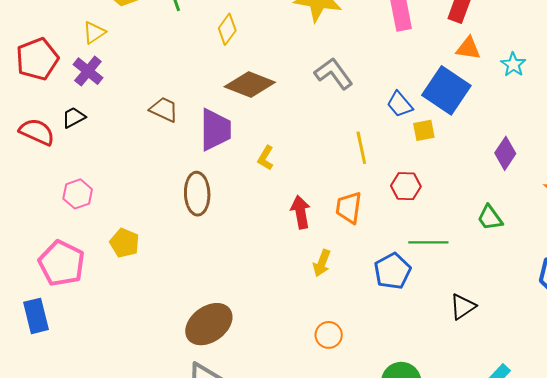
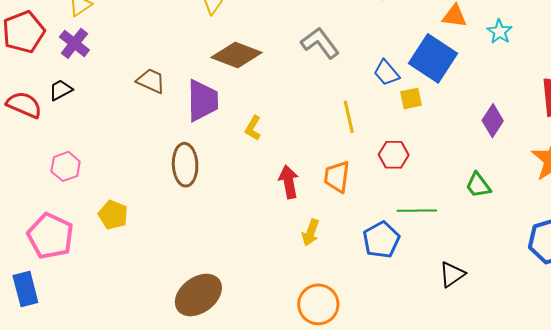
orange circle: (329, 335) -> (318, 304), size x1.5

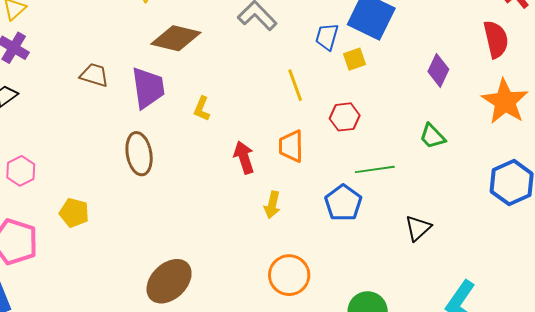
blue trapezoid: (386, 73) -> (327, 37), turned 64

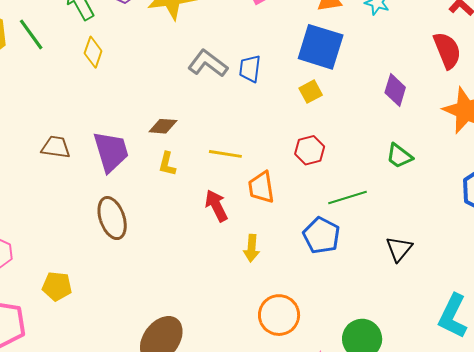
blue trapezoid: (327, 37) -> (250, 69), moved
brown diamond: (176, 38) -> (163, 126), moved, size x0.6
yellow line: (295, 85) -> (225, 154), moved, turned -52

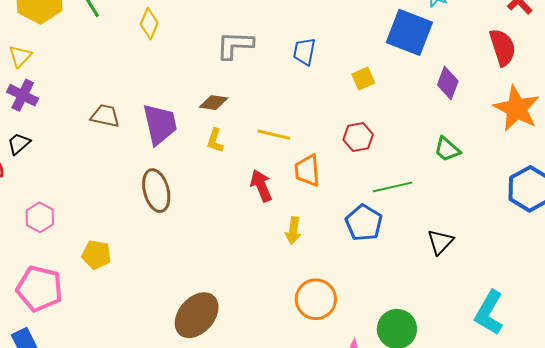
blue square: (321, 47) -> (409, 32), moved
gray L-shape: (208, 63) -> (235, 45), moved, turned -39

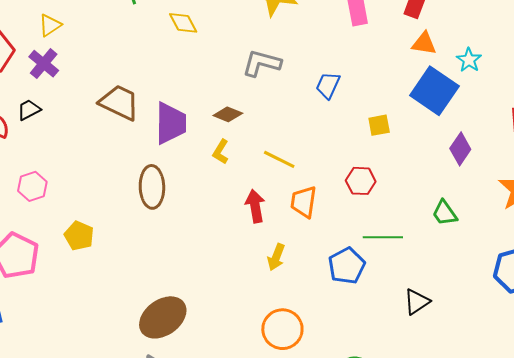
yellow diamond: (149, 24) -> (183, 23), turned -64
brown trapezoid: (105, 116) -> (119, 102), size x1.4

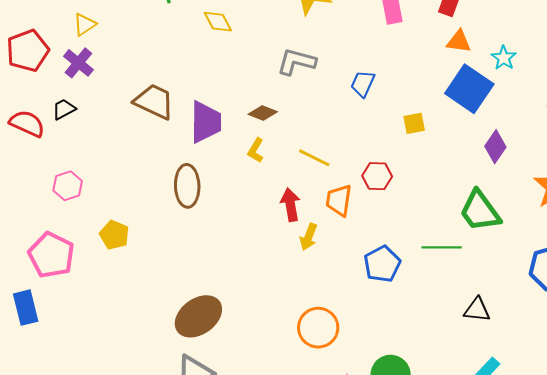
red hexagon: (361, 181) -> (377, 176), moved
green trapezoid: (445, 213) -> (480, 211), size x1.6
green line: (383, 237) -> (442, 247), moved
yellow arrow: (276, 257) -> (309, 237), moved
black triangle: (417, 302) -> (477, 310), moved, turned 40

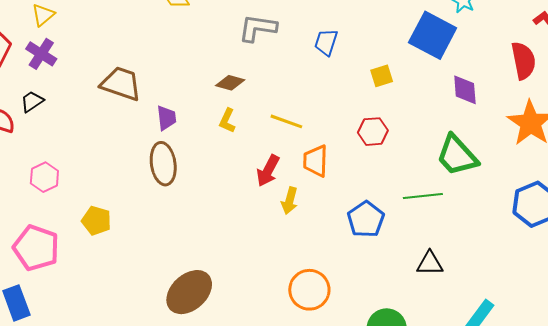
purple trapezoid: (206, 122) -> (166, 118), moved, size x0.6
purple diamond: (495, 147) -> (465, 90), turned -32
red hexagon: (377, 176) -> (373, 132), moved
red arrow: (290, 205) -> (268, 171), turned -136
black triangle: (477, 310) -> (430, 263), moved

